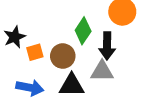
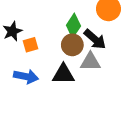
black arrow: (107, 46) -> (95, 39), turned -50
brown circle: (63, 56) -> (72, 45), moved

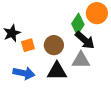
green diamond: (73, 26) -> (78, 24), moved
brown circle: (72, 45) -> (54, 45), moved

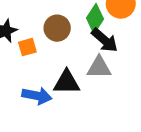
brown circle: (54, 45) -> (57, 28), moved
blue arrow: (24, 73) -> (37, 96), moved

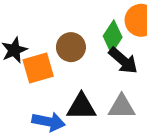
orange square: (27, 47) -> (38, 68), size x1.5
gray triangle: (99, 67) -> (122, 107), moved

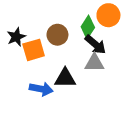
gray triangle: (122, 107) -> (94, 63), moved

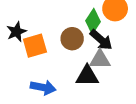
brown circle: (57, 35) -> (72, 39), moved
black triangle: (65, 78) -> (87, 76), moved

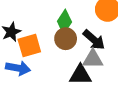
green diamond: (93, 21) -> (64, 22), moved
blue arrow: (43, 87) -> (18, 68), moved

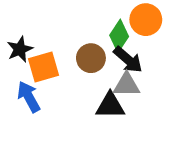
green diamond: (64, 22) -> (119, 36), moved
blue arrow: (18, 68) -> (29, 97), turned -130

